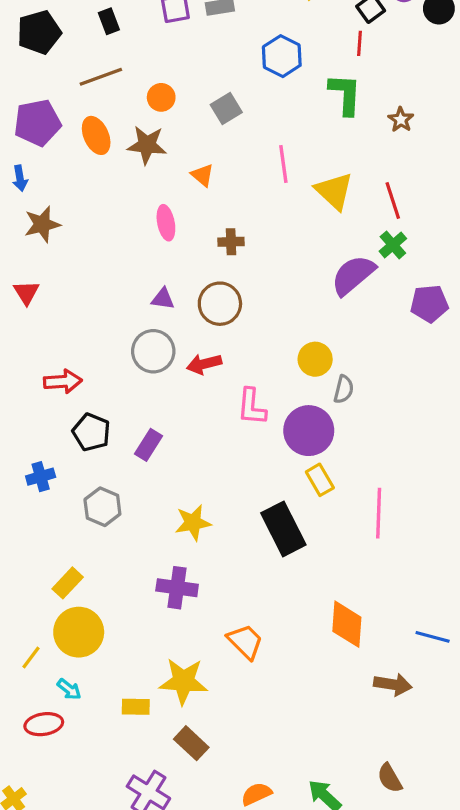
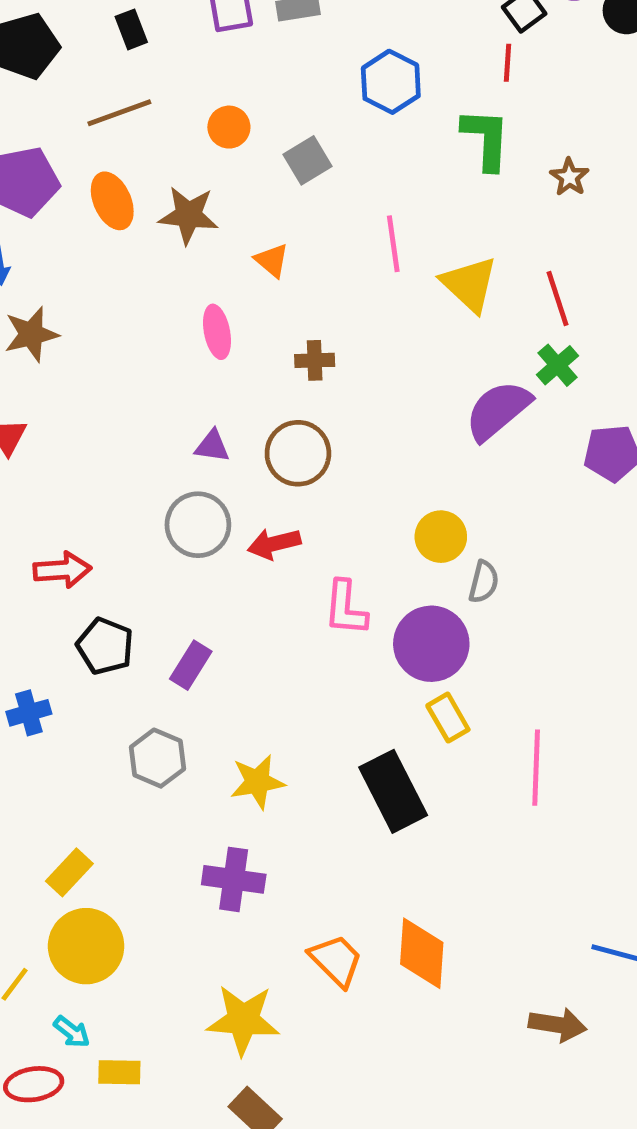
orange circle: (161, 97) -> (229, 127), moved
gray hexagon: (102, 507) -> (157, 758), moved
orange diamond: (347, 624) -> (422, 953), moved
yellow rectangle: (136, 707) -> (119, 1072), moved

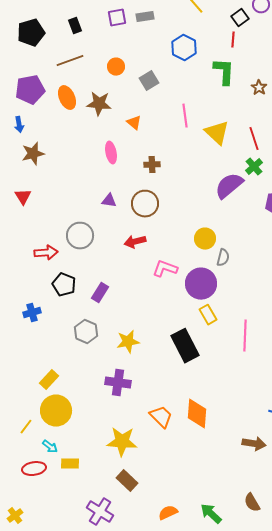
gray circle: (198, 525) -> (80, 236), moved
pink L-shape: (346, 608) -> (165, 269), turned 105

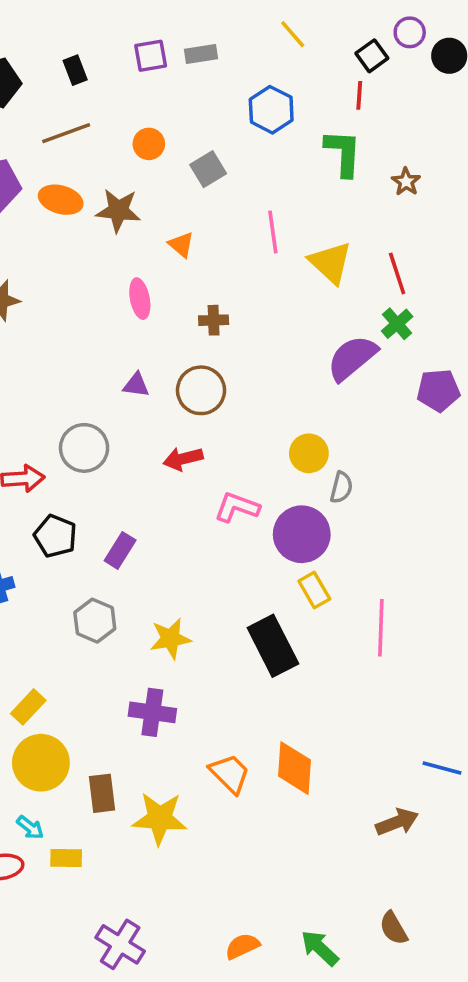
orange ellipse: (67, 98) -> (61, 200), turned -50
brown arrow: (254, 444) -> (397, 822), turned -30
brown rectangle: (127, 481) -> (102, 793), moved, turned 40

